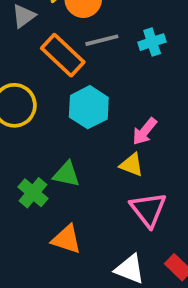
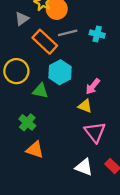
cyan cross: (152, 42) -> (97, 34), turned 32
green triangle: (66, 174) -> (40, 91), moved
orange triangle: (66, 239) -> (35, 150), moved

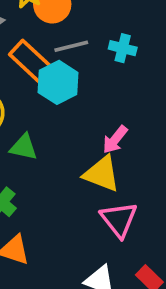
cyan hexagon: (60, 72) -> (58, 82), moved
yellow triangle: (85, 106) -> (102, 174), size x1.5

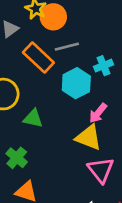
cyan cross: (123, 48) -> (103, 66), moved, turned -36
cyan hexagon: (58, 82) -> (76, 83), moved

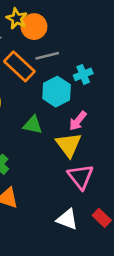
green triangle: (33, 118) -> (33, 125), moved
yellow triangle: (89, 137) -> (69, 145), turned 32

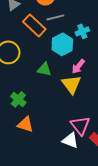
pink triangle: (80, 177) -> (80, 125), moved

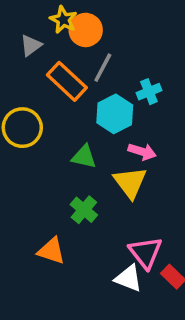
gray line: (55, 17) -> (103, 68), turned -48
pink arrow: (78, 66) -> (142, 152), turned -112
green cross: (18, 99) -> (84, 210), moved

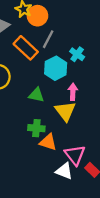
cyan cross: (149, 92) -> (77, 54), turned -32
pink arrow: (142, 152) -> (73, 92), turned -105
green cross: (84, 210) -> (36, 128), turned -35
orange triangle: (51, 251) -> (48, 142), moved

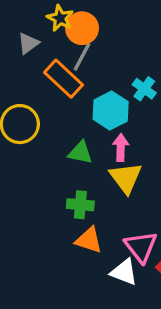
gray line: (48, 39) -> (82, 57), moved
pink arrow: (73, 92) -> (121, 148), moved
orange triangle: (48, 142) -> (89, 240), moved

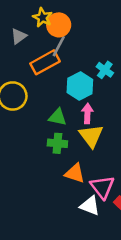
orange rectangle: (64, 79) -> (45, 62), turned -72
green cross: (80, 205) -> (57, 143), moved
orange triangle: (89, 240) -> (75, 173), moved

